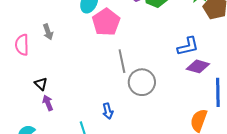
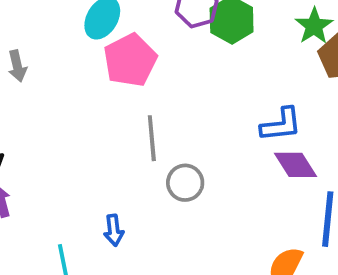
purple diamond: (198, 66) -> (296, 165), turned 35
gray circle: (142, 82) -> (185, 183), size x0.7

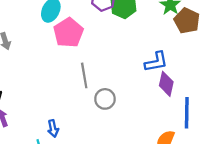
purple diamond: (296, 165) -> (166, 84), turned 50
blue arrow: (114, 230) -> (53, 128), moved

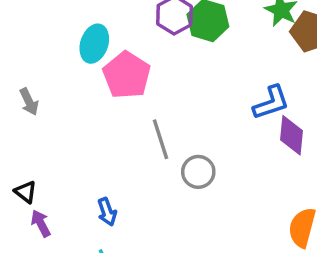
blue arrow: (53, 128) -> (107, 212), moved

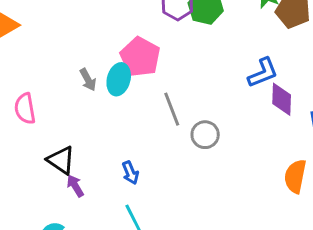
cyan ellipse: (94, 44) -> (119, 79), moved
gray arrow: (29, 102) -> (88, 80), moved
black triangle: (26, 192) -> (61, 160), size x1.5

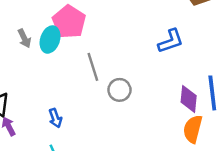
purple diamond: (282, 99) -> (189, 99), moved

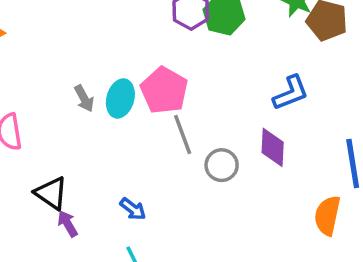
pink pentagon: (69, 22) -> (164, 90), moved
purple diamond: (189, 99) -> (273, 147), moved
blue arrow: (55, 118) -> (133, 209), turned -30

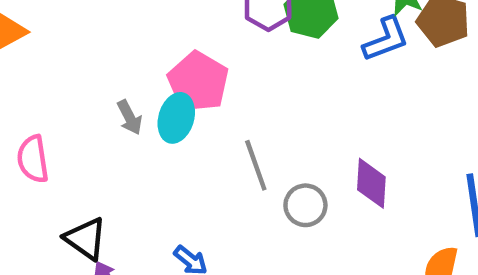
pink pentagon: (164, 90) -> (198, 82), moved
blue L-shape: (291, 93) -> (386, 39), moved

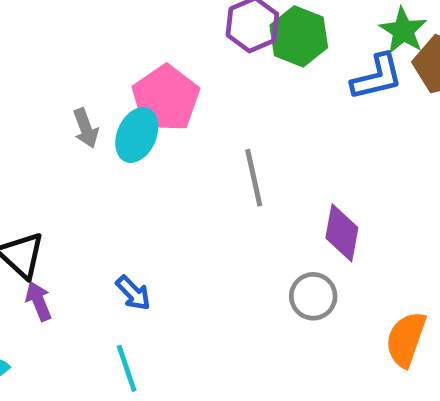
gray line: (256, 165) -> (254, 178), moved
gray circle: (305, 205) -> (313, 296), moved

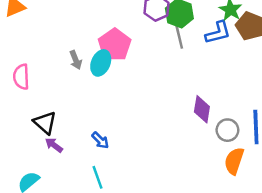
gray line: (254, 178) -> (179, 35), moved
gray circle: (313, 296) -> (227, 130), moved
purple arrow: (39, 301) -> (54, 145), turned -30

